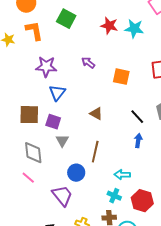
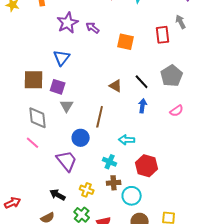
purple star: (46, 67) -> (68, 23), moved, turned -30
brown triangle: (96, 114) -> (116, 86), moved
cyan cross: (114, 196) -> (110, 162), moved

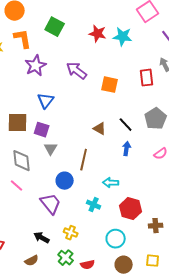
purple star: (68, 23) -> (36, 66), moved
purple arrow: (93, 28) -> (77, 71), size x1.5
brown cross: (114, 183) -> (156, 226), moved

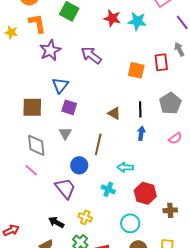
orange square: (110, 85) -> (136, 70), moved
black line: (126, 125) -> (140, 109), turned 42
purple square: (42, 130) -> (69, 107), moved

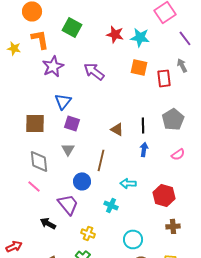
orange square: (136, 70) -> (139, 67), moved
red hexagon: (145, 193) -> (164, 195), moved
black arrow: (56, 222) -> (48, 223), moved

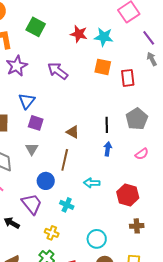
gray arrow: (182, 65) -> (152, 59), moved
brown triangle: (117, 129) -> (73, 132), moved
cyan cross: (111, 205) -> (67, 205), moved

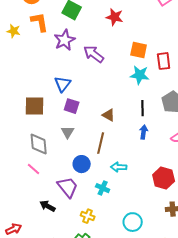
cyan star: (104, 37) -> (140, 75), moved
purple star: (17, 66) -> (65, 40), moved
cyan arrow: (92, 183) -> (119, 167), moved

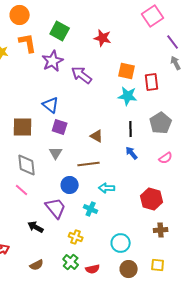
blue triangle: (63, 84) -> (51, 105), turned -30
blue arrow: (144, 132) -> (132, 153), turned -48
brown line: (101, 143) -> (89, 164), turned 70

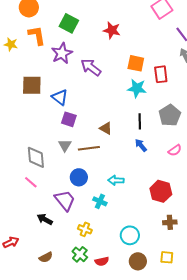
brown square: (23, 127) -> (32, 85), moved
brown line: (89, 164) -> (89, 148), moved

